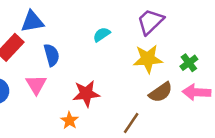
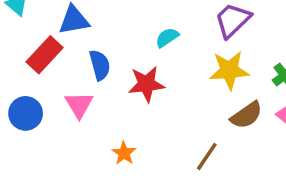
red star: (86, 94) -> (146, 84), moved

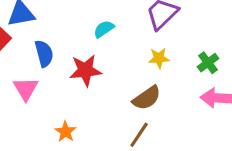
yellow star: (229, 70) -> (159, 58), size x0.6
brown semicircle: (247, 115) -> (147, 98), moved

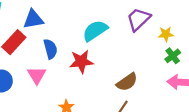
cyan semicircle: (104, 29) -> (95, 31), size x1.6
yellow star: (159, 58) -> (166, 34), moved

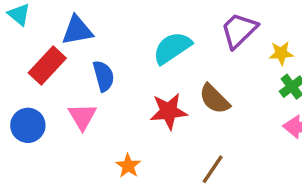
red star: (81, 62) -> (169, 111), moved
brown semicircle: (127, 82) -> (214, 99), moved, turned 80

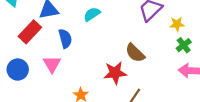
cyan semicircle: (172, 48) -> (92, 14), moved, size x0.7
red star: (169, 111) -> (115, 73), moved

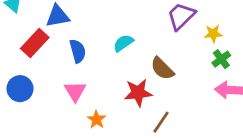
cyan semicircle: (92, 14) -> (123, 43), moved
pink triangle: (52, 64) -> (75, 91), moved

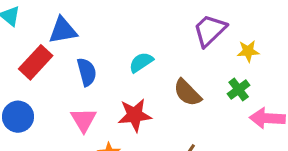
green cross: (221, 59) -> (239, 90), moved
red star: (138, 93) -> (135, 115), moved

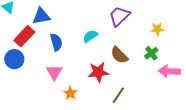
purple trapezoid: (210, 30) -> (119, 16), moved
red star: (135, 115) -> (98, 72), moved
blue circle: (18, 117) -> (14, 59), moved

